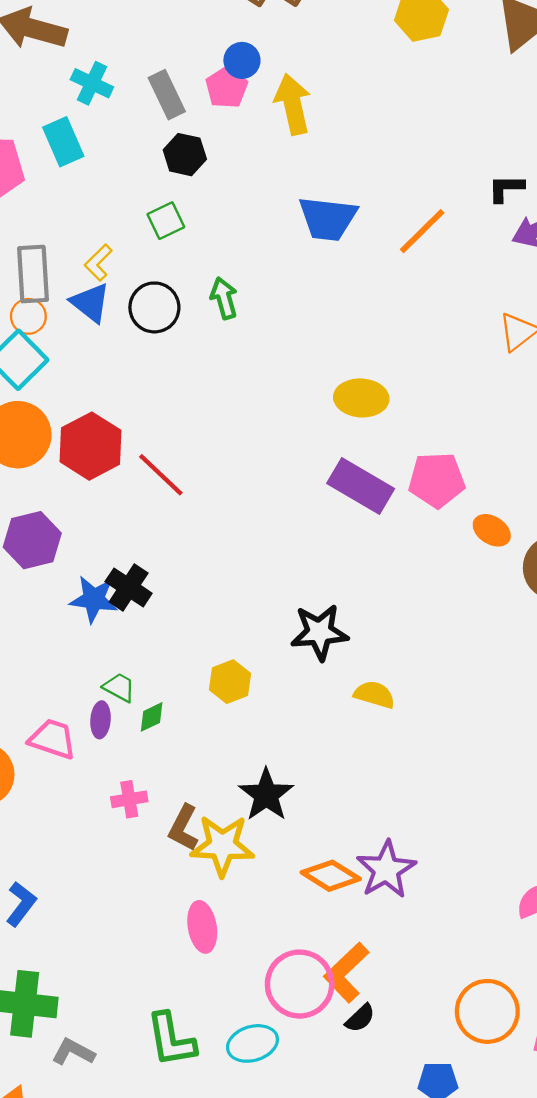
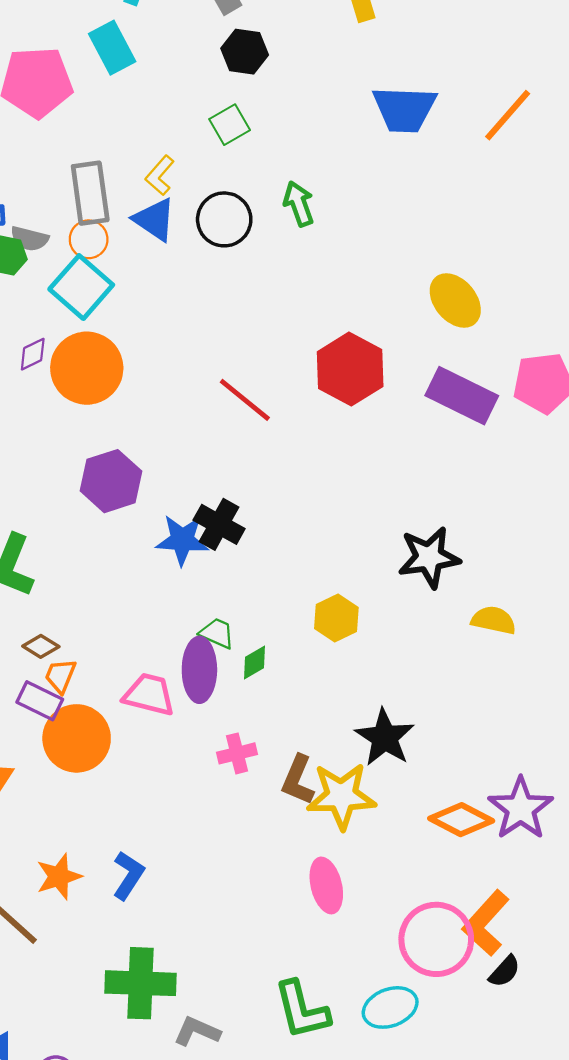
yellow ellipse: (361, 398) -> (455, 301), turned 51
red hexagon: (90, 446) -> (350, 369), moved
purple ellipse: (101, 720) -> (199, 670), size x1.6

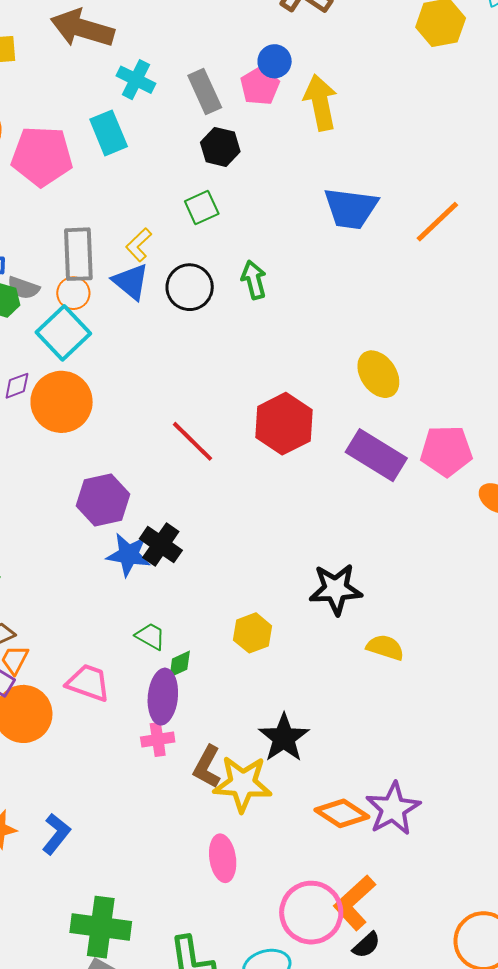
purple hexagon: (111, 481) -> (103, 500), moved
purple ellipse: (199, 670) -> (163, 697), moved
green cross: (140, 983) -> (101, 927), moved

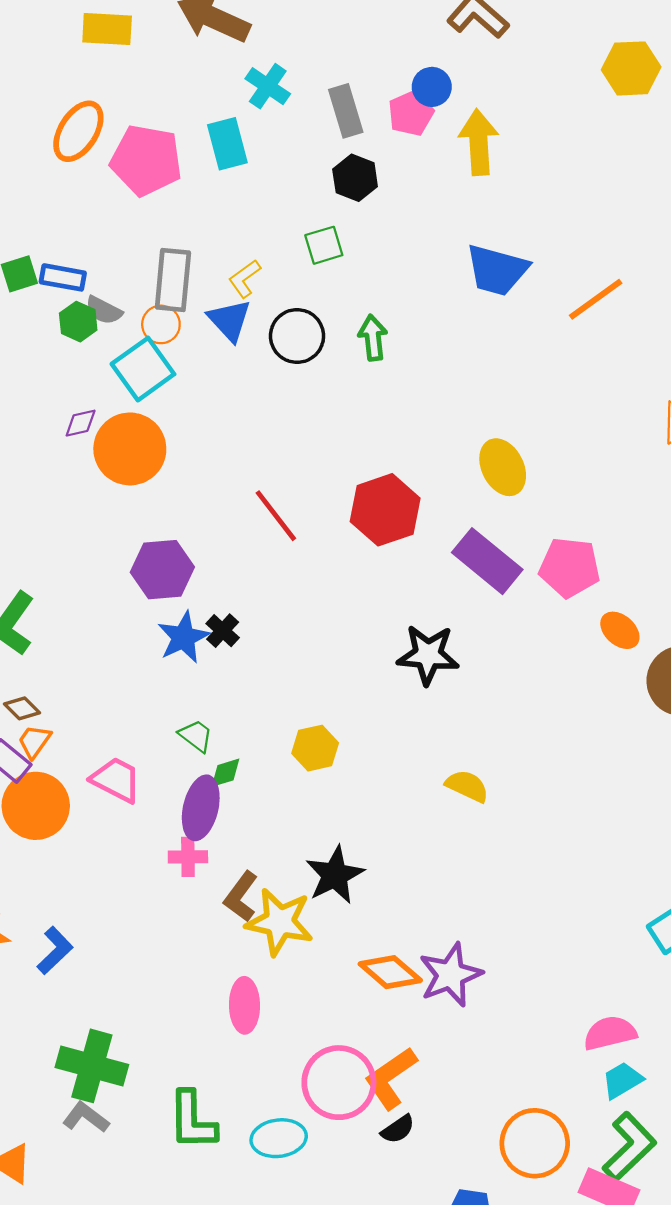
black cross: (161, 545) -> (223, 631), size x0.7
blue star: (129, 555) -> (183, 637), turned 30
black star: (336, 589) -> (428, 655), moved

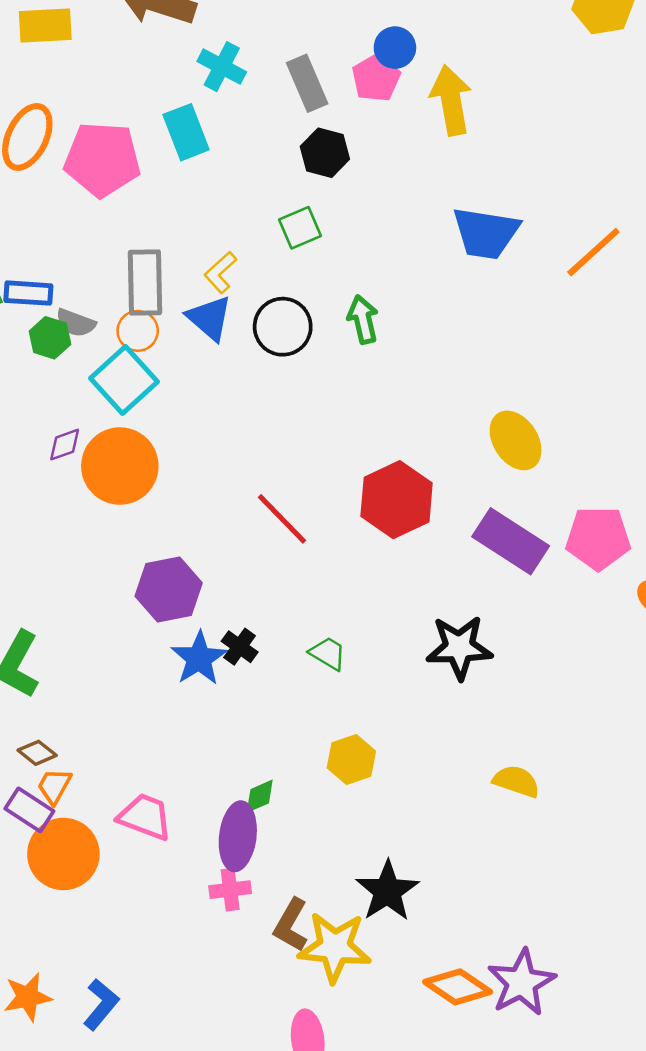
green trapezoid: (196, 736) -> (328, 653), moved

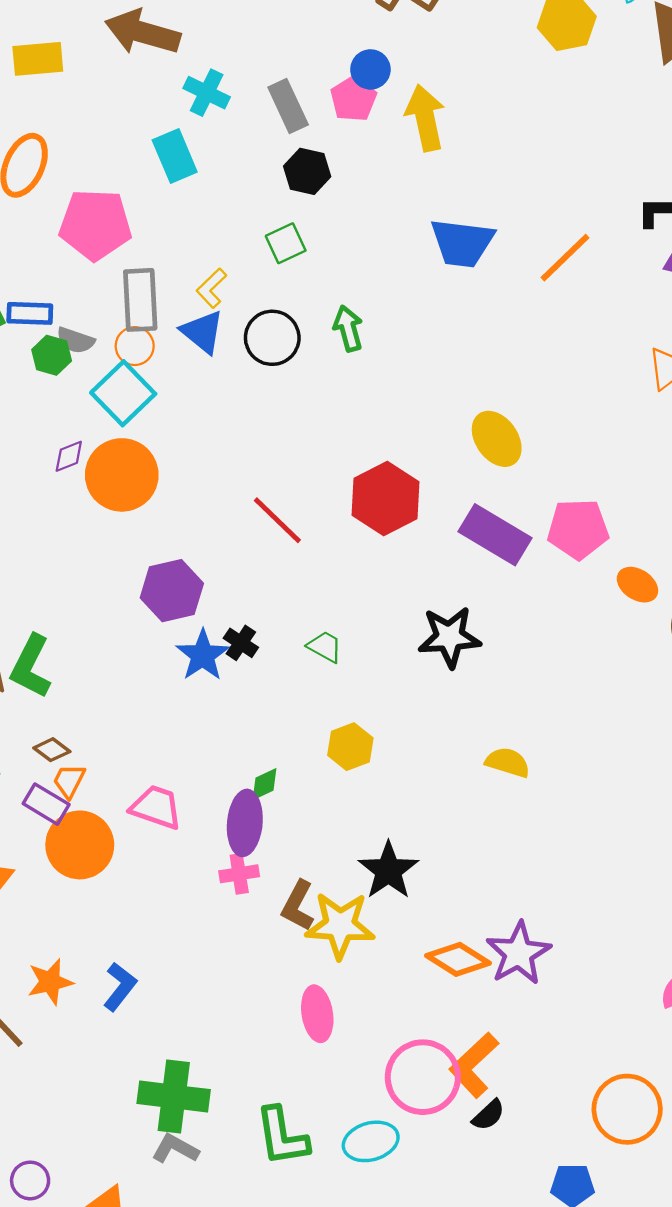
pink pentagon: (102, 159) -> (95, 225), moved

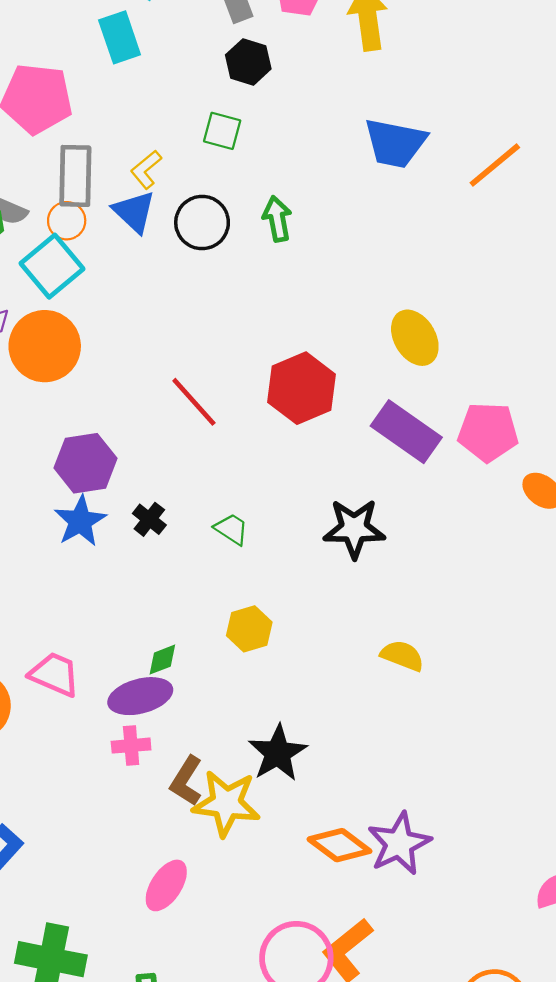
green square: (286, 243) -> (222, 131), turned 36
blue star: (203, 655) -> (80, 521), moved
purple ellipse: (245, 823) -> (140, 696), turned 66
pink ellipse: (317, 1014) -> (166, 885), moved, turned 38

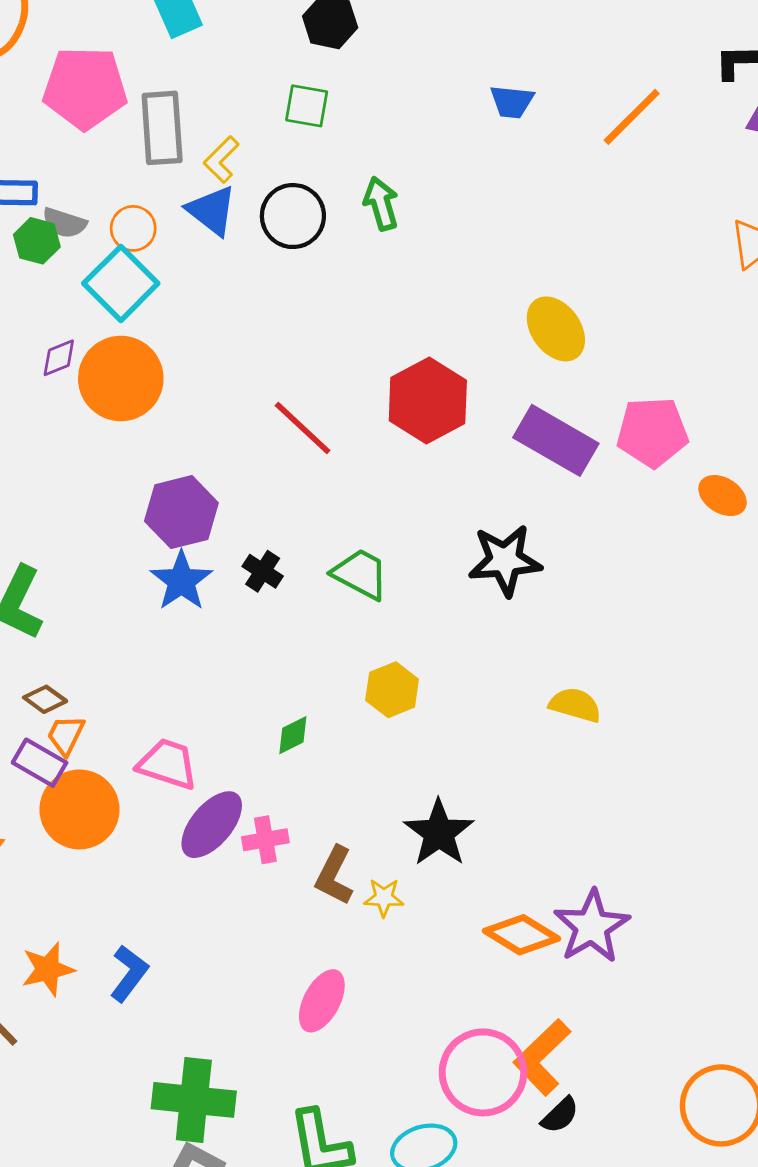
blue trapezoid: (395, 143) -> (512, 102), size x0.6
gray rectangle: (75, 176) -> (162, 128), moved
green trapezoid: (231, 529) -> (360, 574), size x1.4
purple ellipse: (140, 696) -> (212, 825), moved, turned -30
yellow star: (226, 803) -> (384, 898), size x0.5

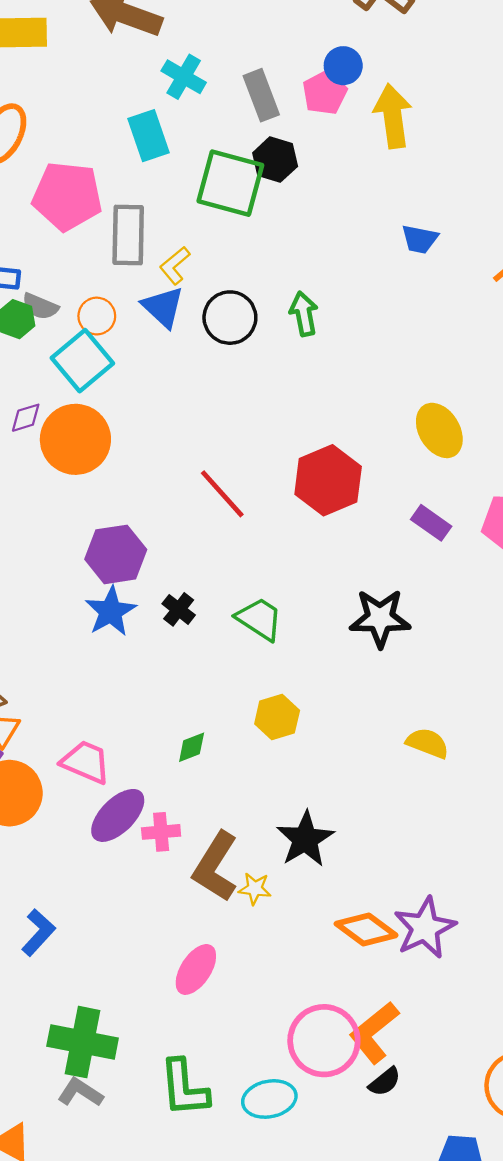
green square: (307, 106) -> (230, 183), moved, size x1.8
purple rectangle: (556, 440) -> (431, 523), size x0.6
brown L-shape: (334, 876) -> (215, 867), size x1.4

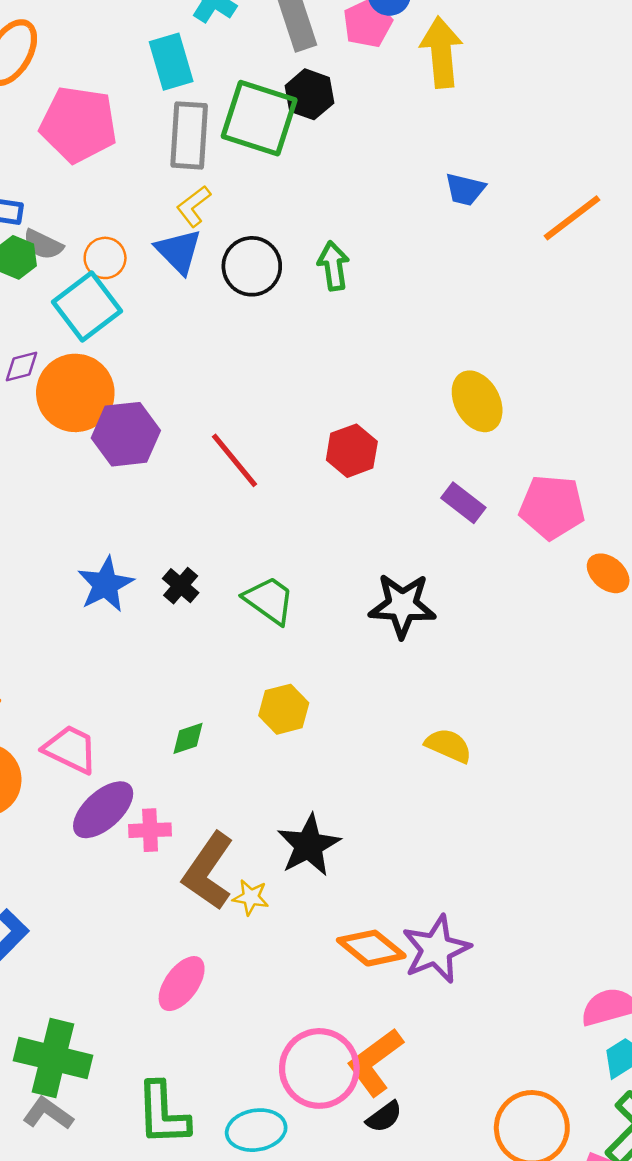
gray rectangle: (128, 235) -> (189, 135), moved
red hexagon: (328, 480) -> (352, 451), size x0.7
purple hexagon: (116, 554) -> (126, 434), moved

